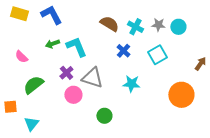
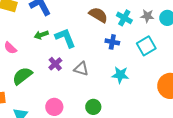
blue cross: (123, 51) -> (112, 42), turned -32
gray triangle: (92, 78) -> (81, 69), size x0.7
pink circle: (73, 95) -> (54, 107), moved

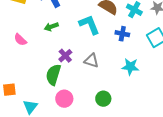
cyan L-shape: (65, 38) -> (89, 25), moved
green semicircle: (22, 76) -> (53, 75), moved, turned -35

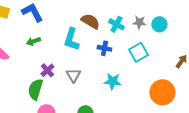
cyan L-shape: (89, 25) -> (71, 39), turned -140
gray triangle: (91, 61) -> (73, 75), turned 42

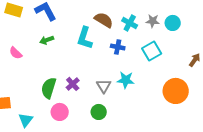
purple cross: (47, 70) -> (73, 84), moved
gray triangle: (73, 75) -> (104, 86), moved

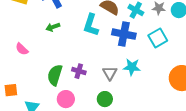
blue cross: (118, 47) -> (124, 34), size x1.6
pink semicircle: (16, 53) -> (22, 49), moved
purple cross: (73, 84) -> (79, 71), turned -32

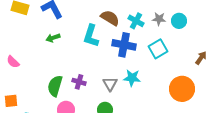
pink semicircle: (22, 49) -> (13, 62), moved

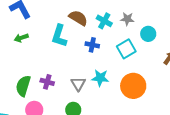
cyan circle: (179, 21) -> (148, 34), moved
blue cross: (124, 45) -> (92, 45), size x0.6
orange circle: (182, 89) -> (133, 86), moved

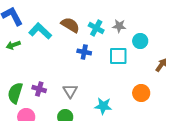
cyan L-shape: (59, 36) -> (40, 31), moved, turned 115
cyan square: (126, 49) -> (118, 56), turned 30
cyan star: (100, 78) -> (103, 106), moved
orange circle: (133, 86) -> (141, 93), moved, size x0.7

